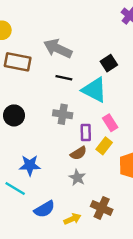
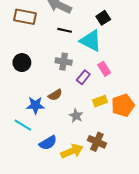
purple rectangle: (86, 132) -> (83, 77), turned 40
yellow rectangle: (104, 146) -> (100, 101), moved, turned 32
brown semicircle: (79, 153) -> (55, 95), moved
yellow arrow: (72, 219) -> (72, 151), size x1.5

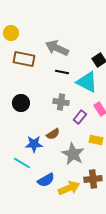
yellow rectangle: (100, 101) -> (96, 140), turned 32
gray star: (76, 116) -> (73, 154), size x1.6
brown cross: (97, 142) -> (93, 179), turned -30

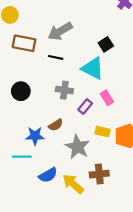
gray arrow: (57, 48) -> (60, 31), turned -55
black line: (62, 72) -> (56, 57), moved
cyan line: (22, 163) -> (22, 157), turned -30
yellow arrow: (69, 188) -> (73, 184), turned -115

